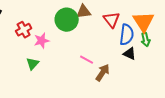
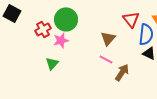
brown triangle: (84, 12) -> (108, 38), moved, turned -42
green circle: (67, 20) -> (66, 19), moved

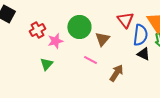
green circle: (66, 19) -> (79, 27), moved
pink line: (106, 59) -> (90, 60), moved

